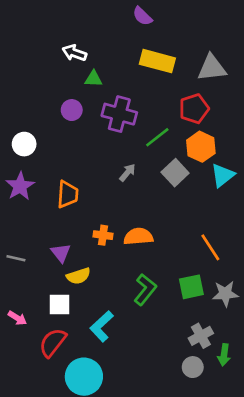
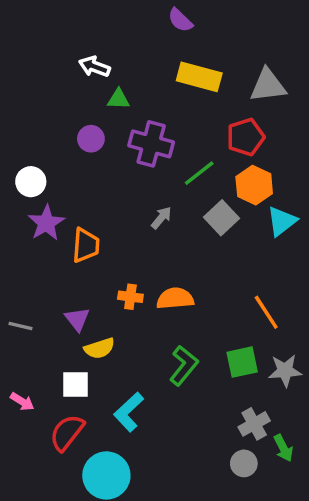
purple star: (20, 186) -> (46, 223), moved
green arrow: (224, 355) -> (283, 448), turned -35

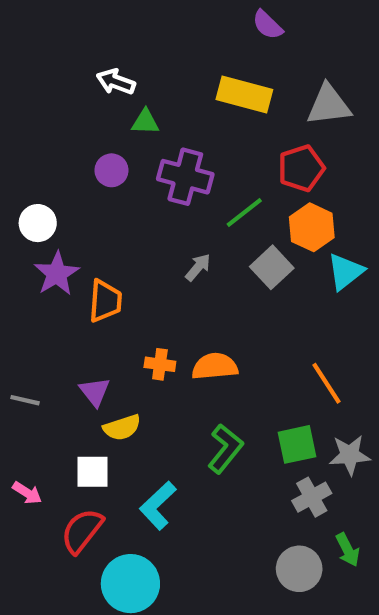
purple semicircle: (180, 20) -> (268, 25), moved
gray cross: (254, 424) -> (312, 497), moved
gray circle: (244, 463) -> (299, 569), size x1.4

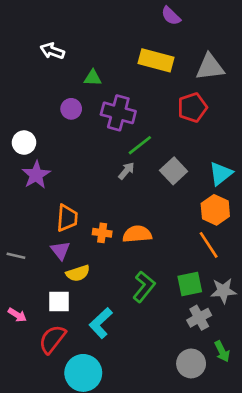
white arrow: (116, 82) -> (52, 51), moved
green line: (244, 213) -> (140, 145), moved
orange hexagon: (312, 227) -> (215, 210), moved
orange trapezoid: (105, 301) -> (67, 218), moved

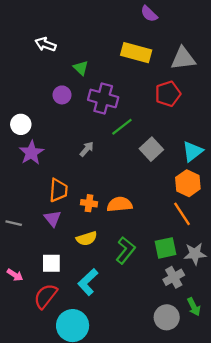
green triangle: (93, 78) -> (81, 68), turned 42
gray arrow: (126, 171) -> (87, 149), moved
yellow semicircle: (78, 273) -> (87, 238), moved

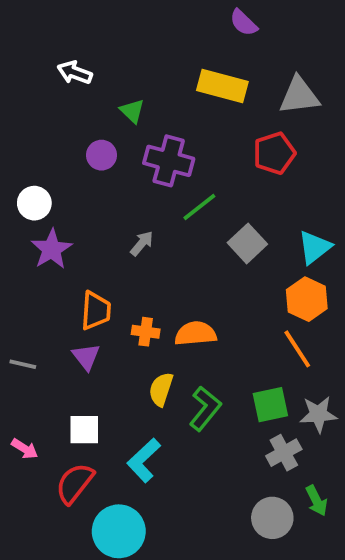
yellow semicircle: (87, 238) -> (161, 389), moved, turned 126

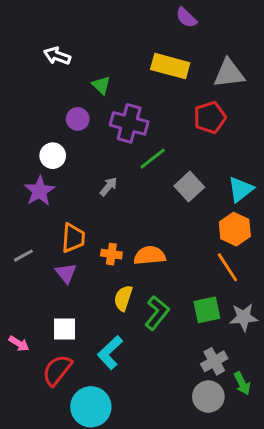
white circle: (34, 203) -> (53, 156), moved
gray line: (23, 364) -> (23, 256), moved, turned -42
gray cross: (284, 453) -> (214, 361), moved

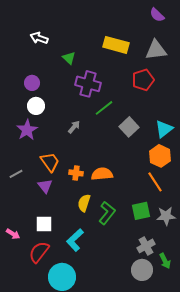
purple semicircle: (186, 18) -> (157, 15), moved
purple circle: (78, 119) -> (32, 83), moved
orange trapezoid: (73, 238) -> (50, 162), turned -40

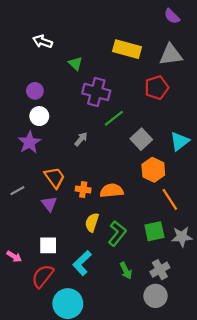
orange hexagon: (160, 156) -> (153, 170), moved
green arrow: (165, 261) -> (126, 271), moved

